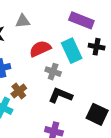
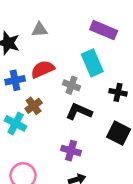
black cross: (97, 47) -> (118, 92), moved
red semicircle: (40, 49) -> (43, 69), moved

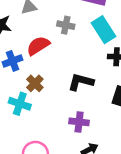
cyan rectangle: (92, 63) -> (104, 30), moved
gray cross: (71, 85) -> (66, 25), moved

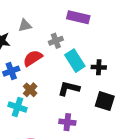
gray cross: (66, 25) -> (56, 41), turned -32
cyan rectangle: (104, 30) -> (75, 61), moved

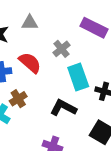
gray cross: (56, 41) -> (62, 49), turned -32
red semicircle: (33, 58) -> (30, 63), turned 60

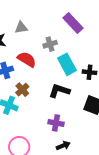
purple rectangle: (94, 28) -> (73, 23), turned 30
gray cross: (62, 49) -> (50, 44), turned 32

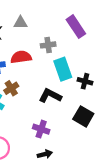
red semicircle: (27, 59) -> (21, 57), turned -48

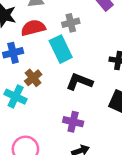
red semicircle: (21, 57) -> (33, 28), moved
cyan rectangle: (63, 69) -> (61, 49), moved

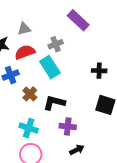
black L-shape: (79, 82) -> (54, 103), moved
cyan cross: (16, 97) -> (29, 128), moved

